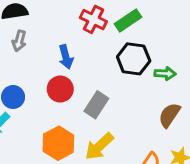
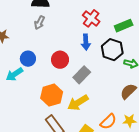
green rectangle: (128, 20) -> (124, 26), moved
blue arrow: (66, 57) -> (86, 42), moved

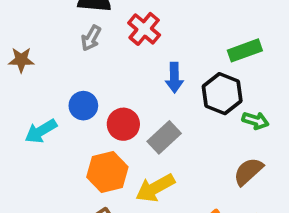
red cross: (91, 18) -> (144, 29), moved
blue circle: (28, 59) -> (83, 106), moved
red circle: (60, 60) -> (123, 124), moved

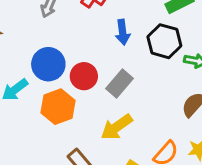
blue circle: (83, 106) -> (48, 64), size x1.4
orange hexagon: (107, 172) -> (58, 107), moved

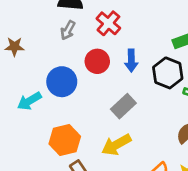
red circle: (84, 76) -> (97, 61), moved
orange hexagon: (58, 107) -> (65, 140), moved

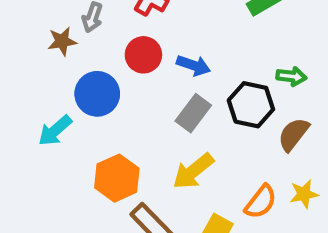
brown star: (14, 47) -> (62, 41), moved
blue arrow: (131, 61) -> (194, 65), moved, turned -60
black hexagon: (168, 73) -> (251, 105), moved

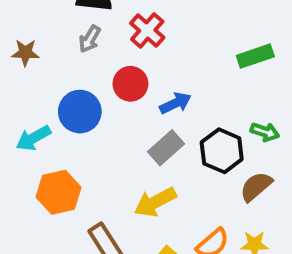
brown star: (62, 41) -> (25, 53), moved
blue arrow: (194, 65) -> (175, 103), turned -56
orange hexagon: (117, 178) -> (59, 192), moved

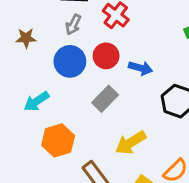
blue arrow: (175, 103) -> (141, 68), turned 45
blue circle: (80, 112) -> (70, 61), moved
gray rectangle: (166, 148) -> (105, 99), moved

